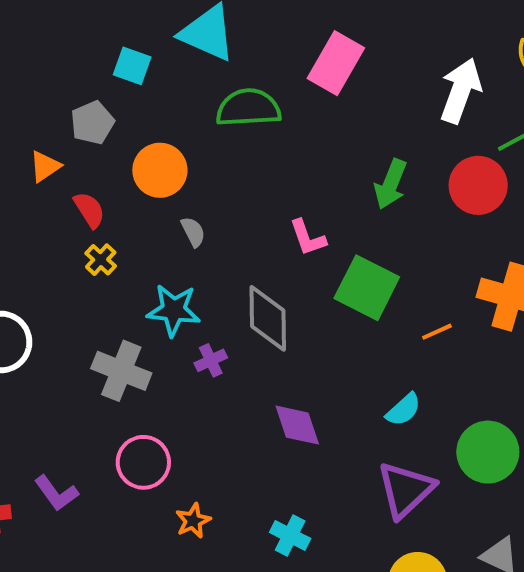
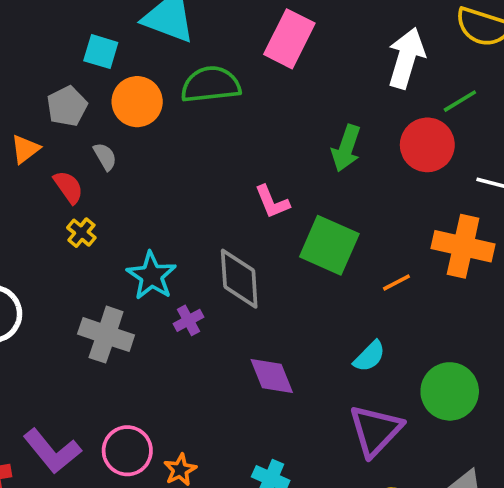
orange circle: (160, 170) -> (137, 102), moved
gray semicircle: (193, 232) -> (105, 157), moved
cyan star: (174, 310) -> (152, 276), turned 30
pink circle: (143, 462) -> (127, 451), moved
purple L-shape: (56, 493) -> (52, 451), size x1.4

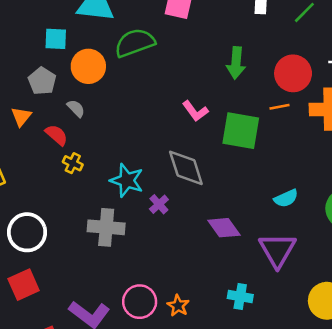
red circle: (427, 145) -> (293, 73), moved
orange line: (396, 282) -> (280, 107), moved, turned 30
cyan semicircle: (369, 356) -> (286, 198), turned 35
purple triangle: (375, 430) -> (277, 250), moved

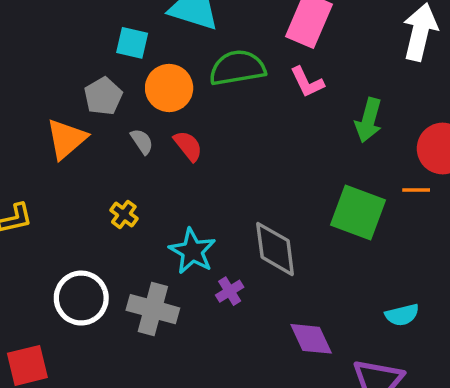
pink L-shape: (195, 111) -> (307, 82), moved
orange triangle: (21, 117) -> (66, 139), size x1.5
red semicircle: (57, 135) -> (188, 146), moved
white circle: (27, 232) -> (81, 298), moved

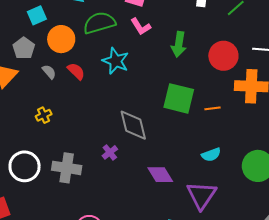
cyan square: (132, 43) -> (37, 15), turned -30
orange line: (416, 190) -> (212, 108), moved
yellow cross: (124, 214) -> (44, 115), turned 35
cyan star: (192, 251) -> (116, 61), moved

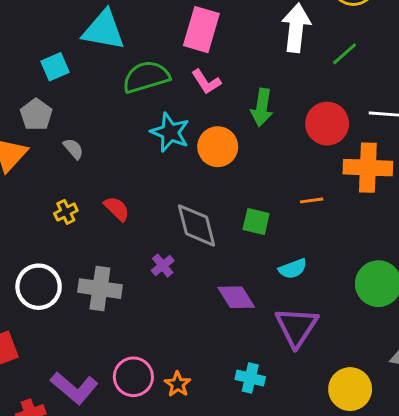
orange circle: (61, 39) -> (218, 147), moved
red semicircle: (76, 71) -> (117, 209), moved
green square: (179, 98) -> (256, 222), moved, size x0.6
cyan semicircle: (211, 155) -> (293, 269), moved

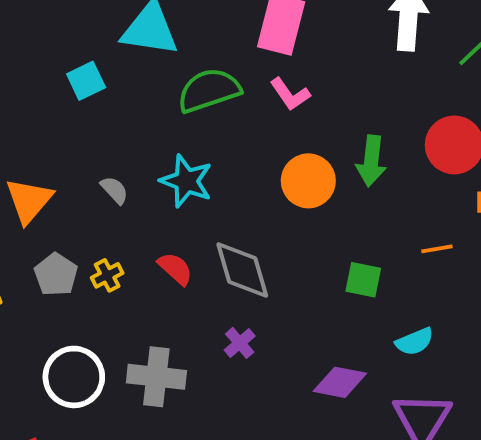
green arrow: (262, 107) -> (371, 161), moved
gray pentagon: (36, 115) -> (56, 274), moved
cyan star: (170, 132) -> (186, 181), moved
gray diamond: (197, 225) -> (242, 270), moved
purple diamond: (236, 297) -> (340, 382), turned -45

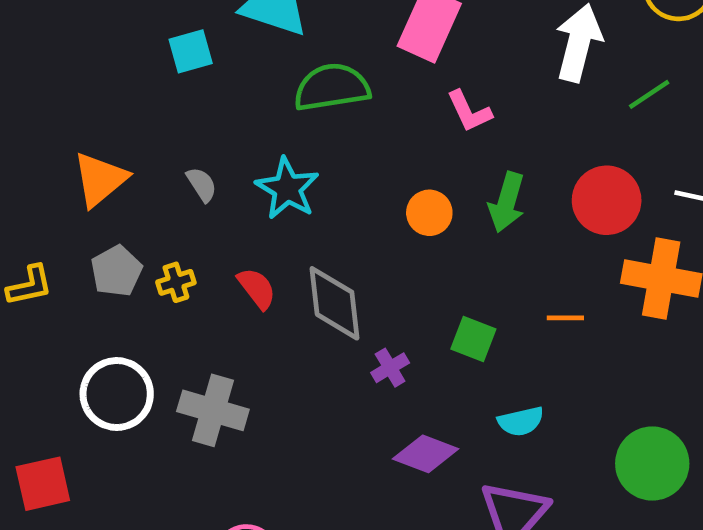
pink L-shape: (290, 94) -> (469, 111), moved
orange circle: (308, 181) -> (429, 213), size x0.7
purple cross: (240, 343) -> (390, 368), moved

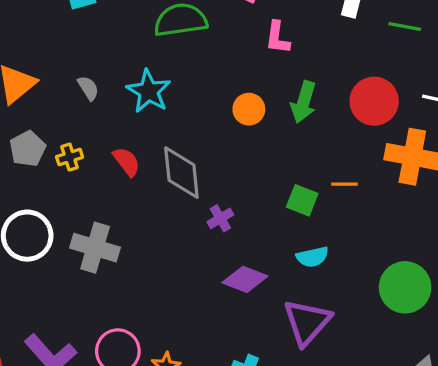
green line: (649, 94) -> (405, 27), turned 44
pink L-shape: (469, 111) -> (278, 38), turned 32
green square: (473, 339) -> (302, 200), moved

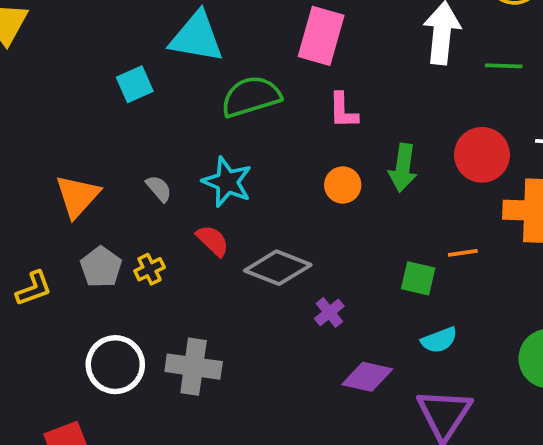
pink L-shape: (278, 38) -> (343, 111), moved
red semicircle: (127, 162) -> (213, 241), moved
gray diamond: (181, 173) -> (278, 268), turned -54

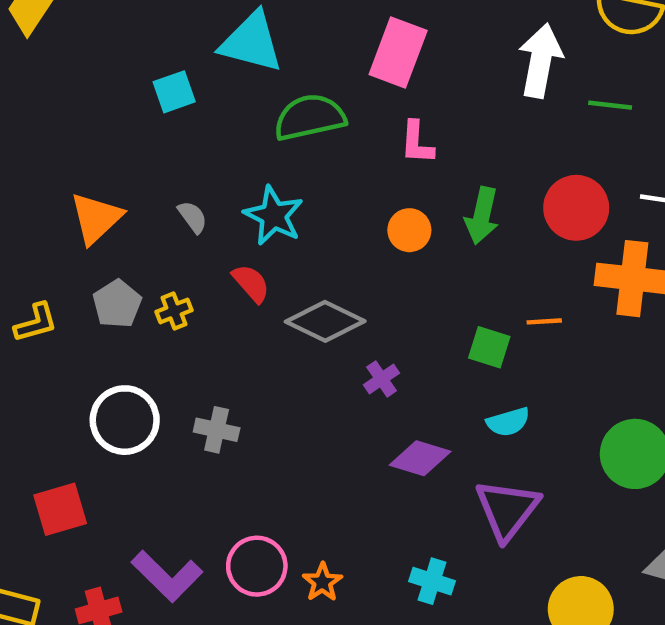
gray cross: (194, 367) -> (217, 430), size x0.7

